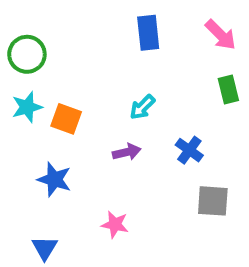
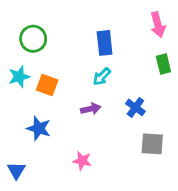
blue rectangle: (148, 33) -> (105, 43), moved
pink arrow: (221, 35) -> (158, 25), turned 30
green circle: (27, 54) -> (33, 39), moved
blue triangle: (45, 248) -> (16, 170), moved

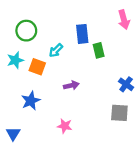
green rectangle: (163, 64) -> (99, 50), moved
cyan arrow: (102, 77) -> (56, 50), moved
blue cross: (135, 107) -> (126, 84), moved
blue star: (39, 128) -> (31, 101), turned 30

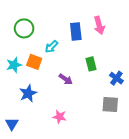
pink arrow: (124, 20) -> (99, 25), moved
green rectangle: (99, 50) -> (91, 64), moved
cyan star: (15, 60) -> (14, 65), moved
purple arrow: (71, 85) -> (66, 79), turned 48

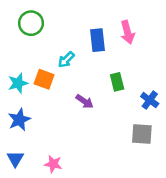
green circle: (24, 28) -> (31, 23), moved
blue star: (28, 93) -> (19, 120), moved
pink star: (60, 117) -> (53, 164), moved

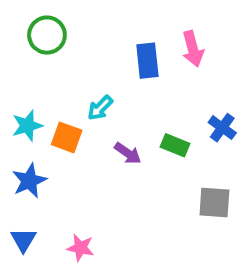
cyan arrow: (66, 60) -> (100, 108), moved
orange square: (44, 79) -> (67, 137), moved
green rectangle: (117, 82) -> (175, 145), moved, turned -54
blue cross: (150, 100) -> (222, 128), moved

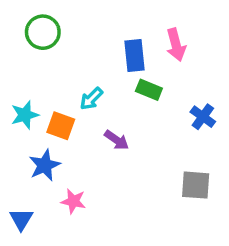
green rectangle: (175, 145) -> (149, 90), moved
blue star: (29, 181) -> (45, 165), moved
pink star: (80, 248) -> (73, 201), moved

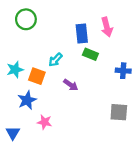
blue cross: (203, 117) -> (123, 71), turned -32

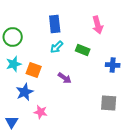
green circle: (26, 19) -> (13, 37), moved
blue rectangle: (82, 34) -> (55, 24), moved
cyan arrow: (55, 60) -> (57, 47), moved

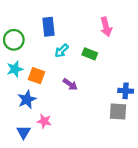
blue rectangle: (55, 24) -> (49, 27), moved
blue cross: (113, 65) -> (126, 91), moved
blue triangle: (12, 122) -> (24, 132), moved

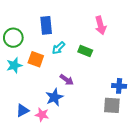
orange square: (37, 76) -> (36, 59), moved
blue star: (27, 100) -> (54, 97), moved
blue triangle: (24, 132) -> (23, 111), moved, turned 32

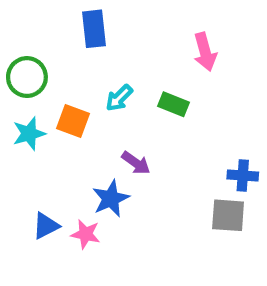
blue rectangle: (46, 25) -> (94, 29), moved

